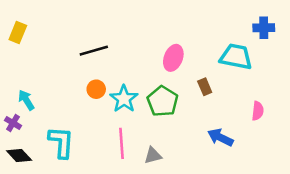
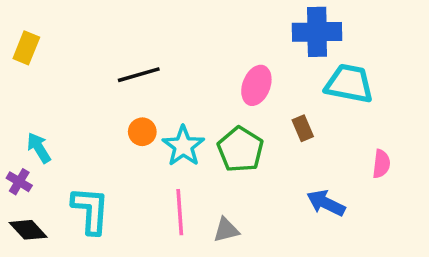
blue cross: (264, 28) -> (317, 32), moved, size x1.5

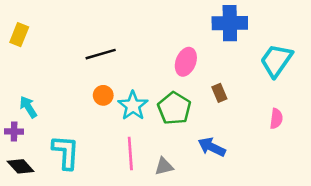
cyan trapezoid: (349, 84) -> (276, 60), moved, turned -66
purple cross: (19, 182) -> (14, 132), turned -30
blue arrow: (326, 203) -> (212, 147), moved

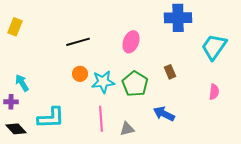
pink ellipse: (186, 62) -> (131, 42), moved
cyan star: (133, 106) -> (103, 82), turned 30
cyan L-shape: (66, 152) -> (51, 118), turned 84

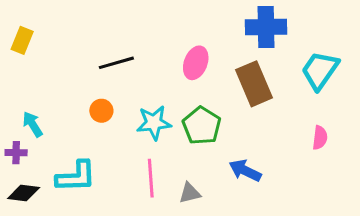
brown rectangle: (170, 72) -> (254, 84), moved, size x2.0
orange circle: (80, 74) -> (101, 111), moved
black diamond: (16, 129) -> (24, 193), turned -40

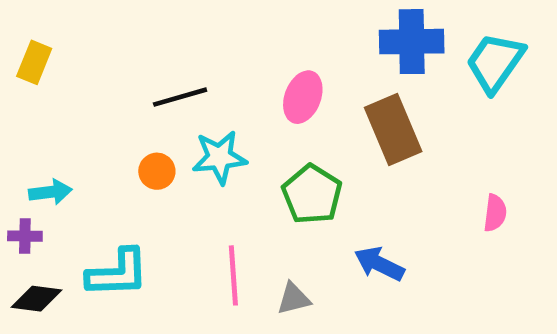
cyan trapezoid: (320, 70) -> (495, 62), moved
cyan star: (154, 123) -> (219, 157), moved
cyan arrow: (33, 124) -> (50, 192), turned 115

